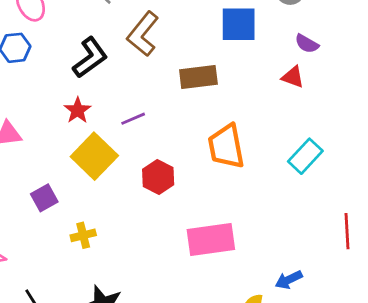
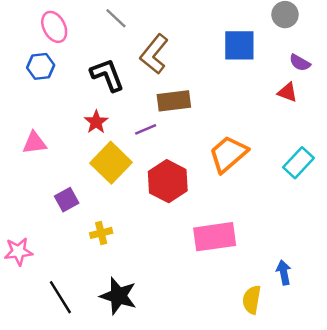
black L-shape: (90, 58) -> (107, 75), turned -75
brown rectangle: (198, 77) -> (174, 101), moved
orange trapezoid: (226, 146) -> (228, 154), turned 60
red hexagon: (158, 177) -> (168, 181), size x1.4
blue arrow: (289, 280) -> (284, 272), turned 105

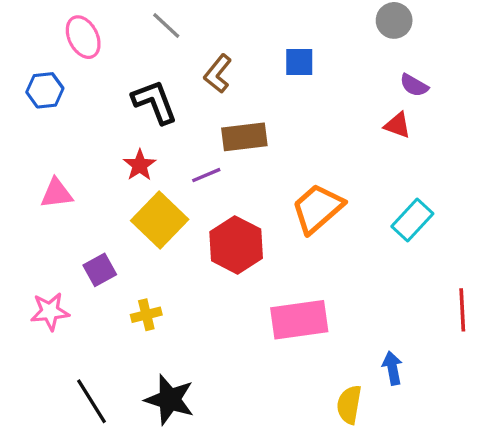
blue square: (239, 45) -> (299, 62), moved, size x0.7
brown L-shape: (154, 54) -> (218, 74), size x0.7
blue hexagon: (41, 66) -> (45, 90), moved
pink star: (18, 251) -> (50, 311), moved

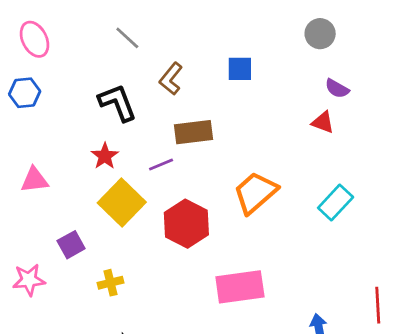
pink ellipse: (83, 37) -> (34, 39), moved
red line: (462, 310) -> (378, 305), moved

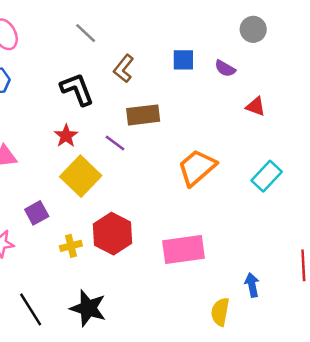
purple semicircle: (337, 89) -> (225, 68), moved
purple line: (161, 164) -> (115, 143), turned 60
red hexagon: (186, 224) -> (113, 234), moved

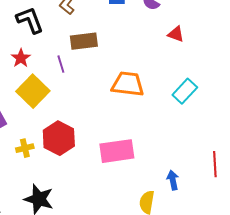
purple line: (115, 143) -> (61, 64), turned 36
orange trapezoid: (197, 168) -> (128, 84), turned 48

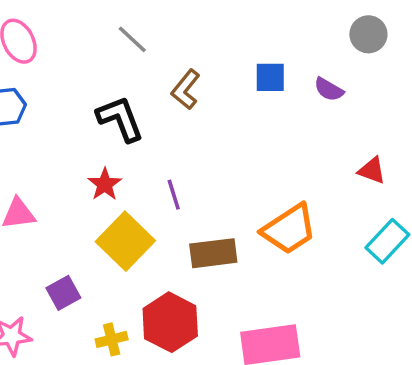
red triangle: (176, 34) -> (372, 170), moved
brown rectangle: (84, 41) -> (213, 253), moved
orange trapezoid: (128, 84) -> (289, 229), turned 140

